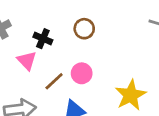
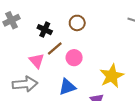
pink triangle: (27, 61) -> (37, 61), moved
brown line: (54, 81) -> (55, 49), moved

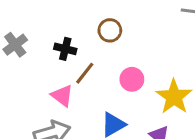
pink circle: (74, 58) -> (132, 79), moved

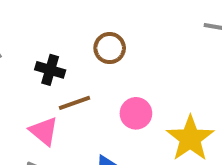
brown line: (85, 73) -> (74, 103), turned 30

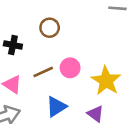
brown line: (74, 103) -> (43, 72), moved

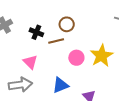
brown line: (43, 72) -> (56, 41), moved
yellow star: (106, 81) -> (102, 56), moved

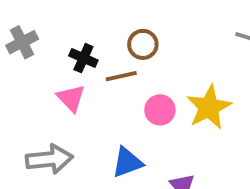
pink triangle: (30, 62) -> (71, 98), moved

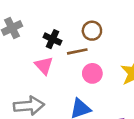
pink circle: (160, 110) -> (92, 73), moved

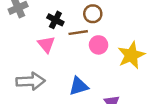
pink circle: (92, 73) -> (99, 45), moved

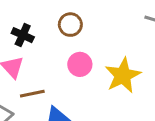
brown line: (78, 33) -> (32, 94), moved

